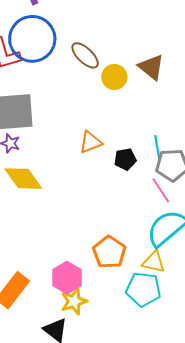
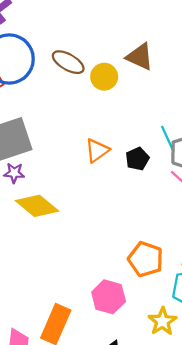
yellow star: (74, 301) -> (162, 321), moved

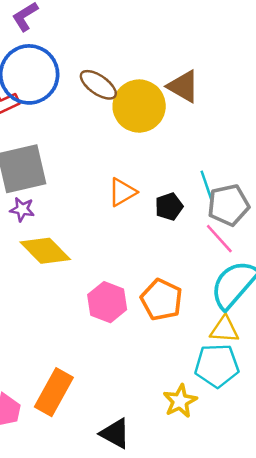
yellow circle: (104, 77) -> (139, 106), size x1.6
orange pentagon: (146, 259) -> (162, 300), moved
pink hexagon: (109, 297) -> (107, 302), moved

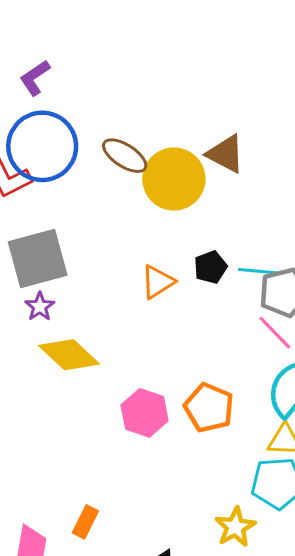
cyan line: (207, 186) -> (258, 271), turned -64
black pentagon: (169, 207) -> (210, 267), moved
purple star: (22, 209) -> (40, 307), turned 30
orange rectangle: (54, 392) -> (85, 522), size x0.6

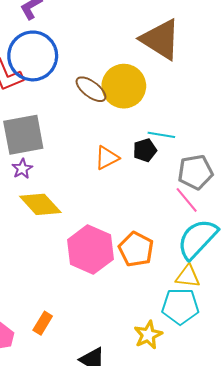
brown triangle: (226, 154) -> (161, 39), moved, size x1.5
brown ellipse: (125, 156) -> (91, 89), moved
cyan line: (258, 271) -> (161, 135), moved
pink hexagon: (145, 413) -> (90, 250), size x1.4

